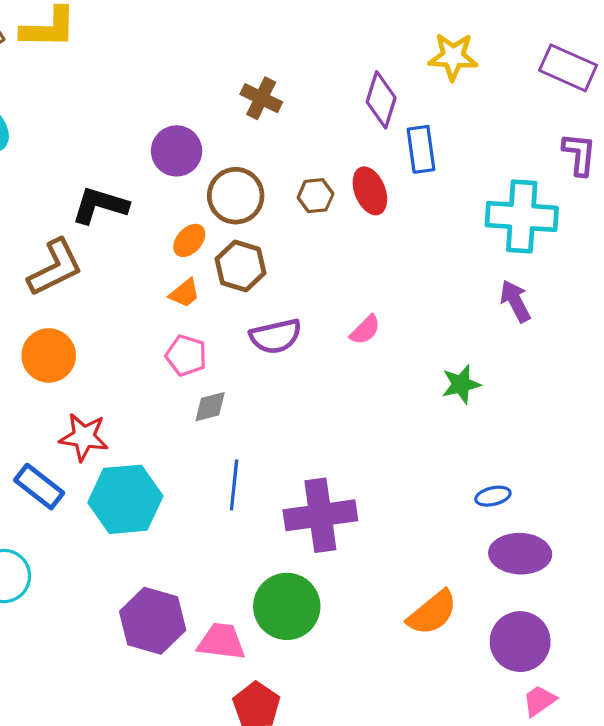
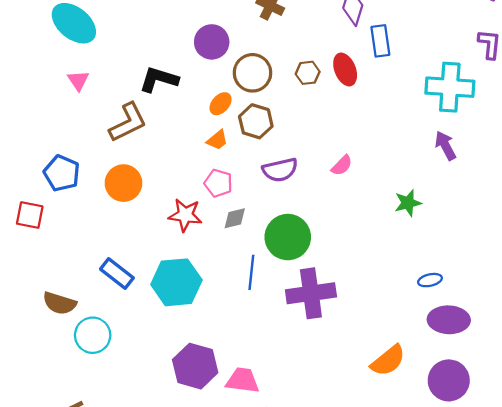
red star: (84, 437) -> (185, 215), moved
green circle: (287, 606) -> (288, 237), moved

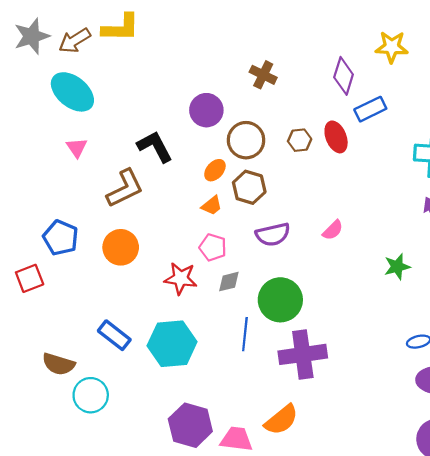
blue rectangle: (380, 41) -> (370, 109), turned 72
black L-shape: (159, 79) -> (155, 147), turned 45
red square: (30, 215) -> (30, 278), turned -32
orange semicircle: (388, 361) -> (281, 420), moved

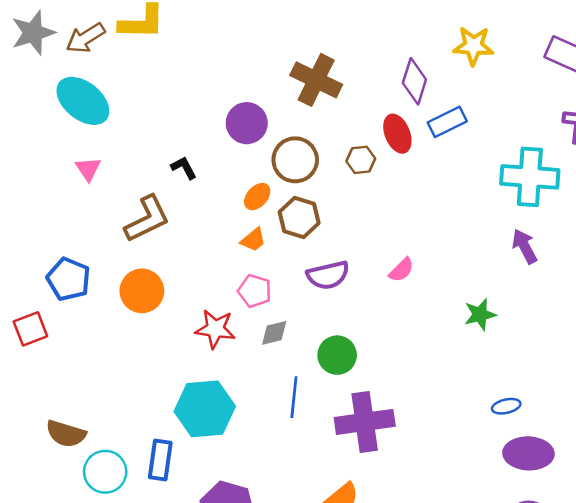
brown cross: (263, 75) -> (316, 80), size x1.5
red ellipse: (336, 137) -> (397, 134), moved
black L-shape: (155, 147) -> (184, 168), size x0.6
green circle: (280, 300) -> (337, 355), size x0.7
blue rectangle: (114, 335) -> (160, 460), moved, turned 60

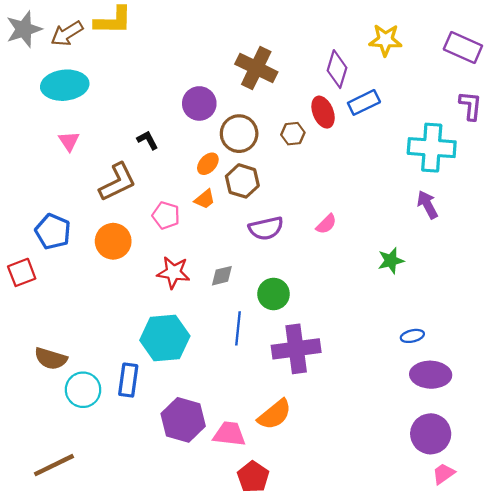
cyan ellipse: (83, 101) -> (65, 85), turned -45
pink pentagon: (255, 291) -> (166, 215), moved

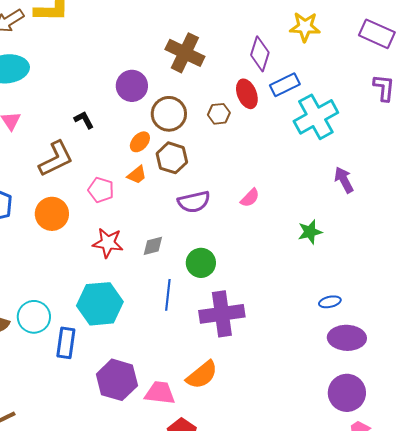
cyan cross: (432, 148) -> (316, 117), moved, turned -33
cyan circle: (83, 390) -> (34, 317), moved

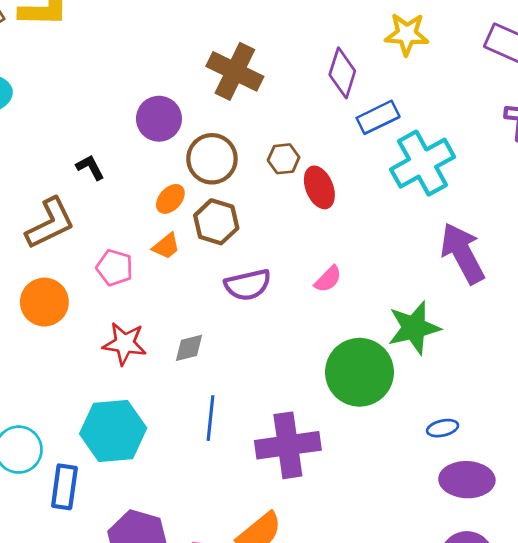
red ellipse: (247, 94) -> (319, 187), moved
purple arrow: (344, 180) -> (463, 253), size x1.6
green star: (310, 232) -> (414, 328), size x1.5
green circle: (201, 263) -> (359, 372), moved, size x1.6

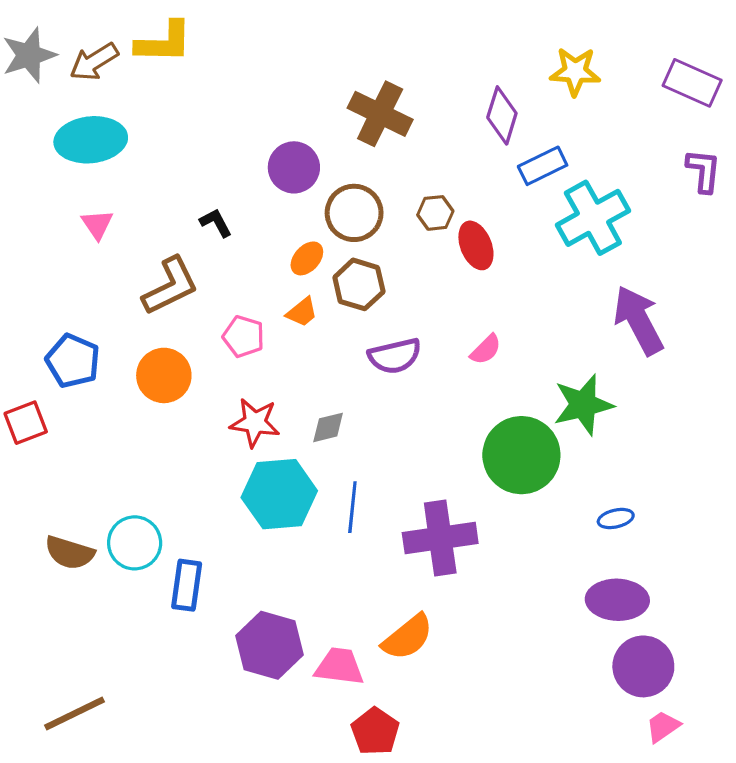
cyan hexagon: (113, 431) -> (279, 494), moved
purple ellipse: (467, 480) -> (617, 600), moved

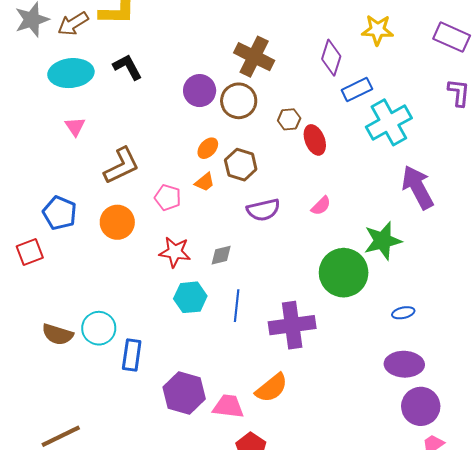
brown circle: (354, 213) -> (239, 101), moved
black L-shape: (216, 223) -> (128, 67), moved, size x1.4
cyan hexagon: (279, 494) -> (190, 297), size x0.7

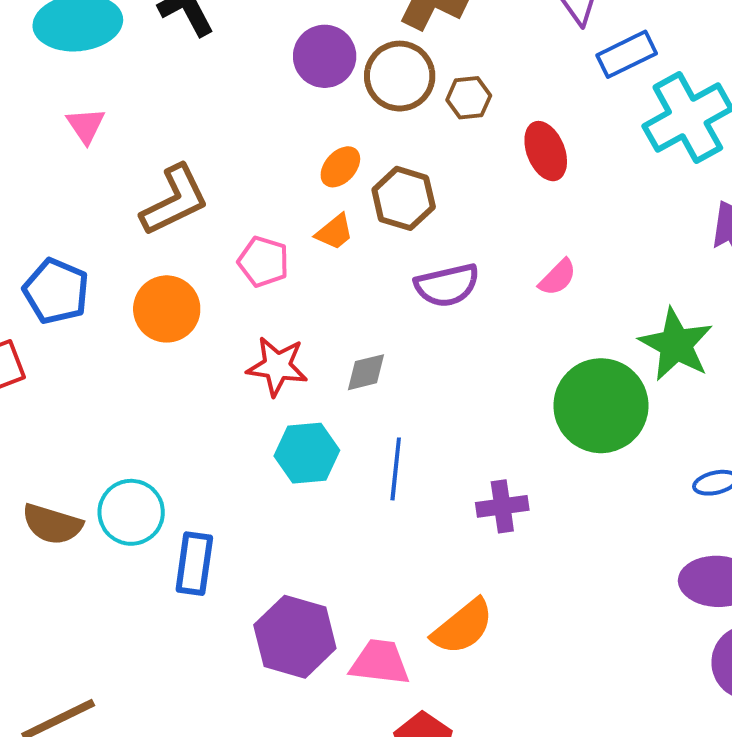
brown hexagon: (289, 119) -> (469, 98), moved
green star: (383, 241) -> (676, 345), turned -30
purple cross: (292, 325) -> (502, 506), size x0.6

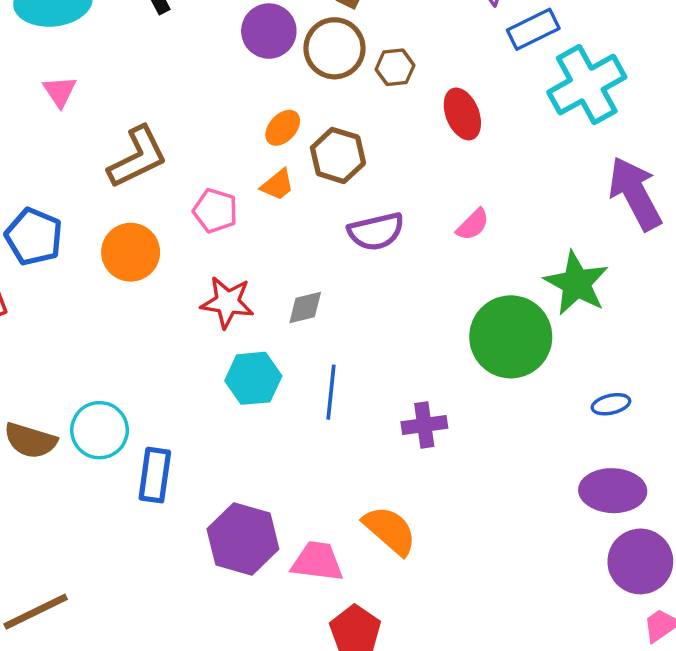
orange semicircle: (463, 627) -> (390, 530), turned -100

